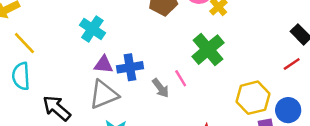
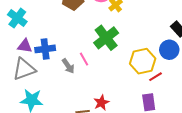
red line: (292, 64) -> (155, 77), moved
yellow hexagon: (253, 98) -> (143, 61), moved
blue circle: (288, 110) -> (169, 50), moved

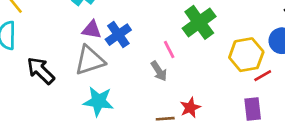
blue cross: (45, 49) -> (118, 35), turned -30
gray arrow: (68, 66) -> (159, 71), moved

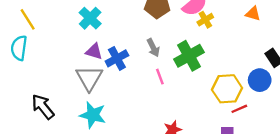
gray triangle: (90, 60) -> (89, 78), turned -48
black arrow: (41, 71) -> (43, 107), moved
gray arrow: (159, 71) -> (153, 48), moved

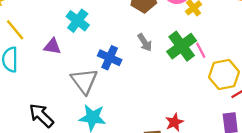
purple triangle: (94, 52) -> (52, 46), moved
blue cross: (117, 58) -> (110, 58), turned -30
pink line: (160, 77) -> (201, 50), moved

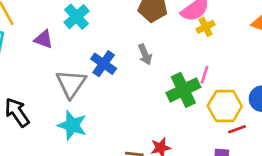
green cross: (182, 46) -> (183, 90), moved
pink line: (201, 50) -> (204, 75), turned 35

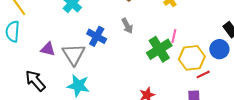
purple triangle: (44, 39) -> (48, 49), moved

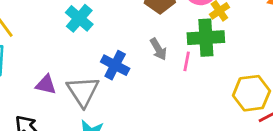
pink line: (174, 36) -> (187, 61), moved
green cross: (159, 49) -> (206, 38), moved, turned 30

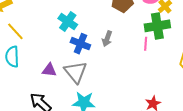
gray arrow: (158, 49) -> (107, 39), moved, turned 56
blue cross: (115, 65) -> (80, 44), moved

